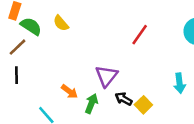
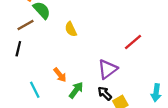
yellow semicircle: (61, 23) -> (71, 29), moved
purple triangle: (106, 76) -> (108, 69), moved

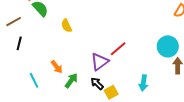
brown line: (26, 25) -> (14, 22), moved
red line: (133, 42) -> (118, 49), moved

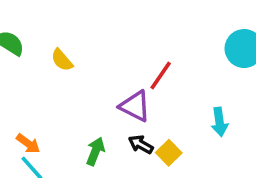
purple triangle: (100, 62) -> (135, 106), turned -42
orange arrow: (57, 67) -> (28, 144), moved

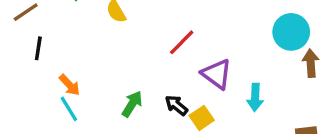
red line: (161, 75) -> (182, 42), moved
purple triangle: (135, 106) -> (217, 74), moved

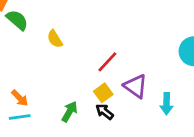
cyan line: (69, 109) -> (20, 117), turned -65
yellow square: (202, 118) -> (103, 93), moved

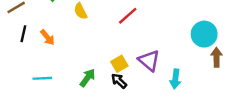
red line: (107, 62) -> (128, 16), moved
orange arrow: (20, 98) -> (47, 37), moved

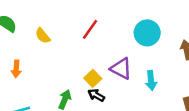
cyan circle: (204, 34) -> (147, 33), moved
orange arrow: (47, 37) -> (16, 69), turned 56

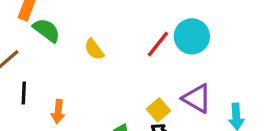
cyan circle: (147, 33) -> (192, 36), moved
orange arrow: (16, 69) -> (58, 112), moved

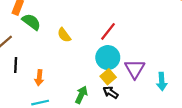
cyan circle: (192, 36) -> (108, 58), moved
purple triangle: (197, 98) -> (135, 69), turned 30

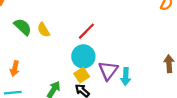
green semicircle: (31, 22) -> (23, 27), moved
cyan arrow: (162, 81) -> (126, 77), moved

